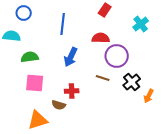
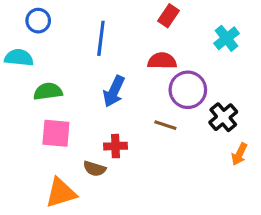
black cross: (132, 82) -> (223, 117), moved

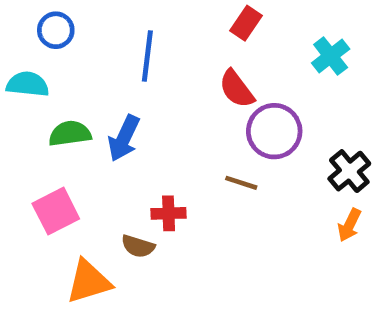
red semicircle: (162, 61) -> (237, 89), turned -128
blue arrow: (114, 91) -> (124, 138), moved
black cross: (223, 117) -> (349, 171), moved
pink square: (56, 133) -> (56, 211), moved, turned -32

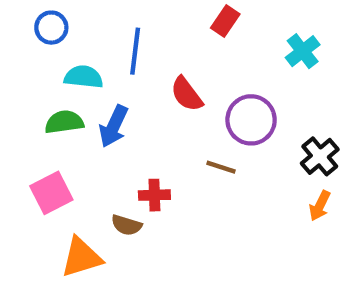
cyan semicircle: (28, 84) -> (84, 77), moved
red semicircle: (237, 89) -> (187, 94), moved

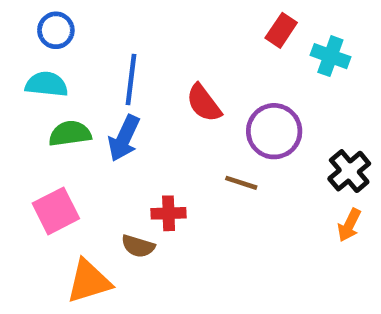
red rectangle: (225, 21) -> (281, 30), moved
blue line: (135, 51) -> (131, 80), moved
cyan cross: (303, 51) -> (330, 56), turned -32
cyan semicircle: (84, 77) -> (47, 84), moved

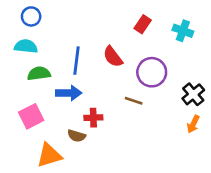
red rectangle: (281, 30) -> (143, 24), moved
blue line: (131, 80) -> (76, 61), moved
blue arrow: (124, 138) -> (69, 93), moved, turned -115

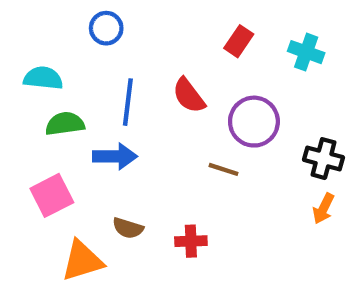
blue circle: (31, 16) -> (106, 28), moved
black cross: (193, 94) -> (323, 159), turned -35
red cross: (93, 118) -> (191, 241), moved

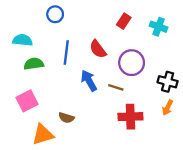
blue arrow: (115, 156) -> (89, 81), moved, turned -120
red cross: (191, 241) -> (130, 117), moved, size x1.5

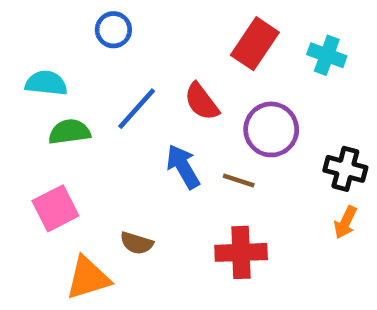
red rectangle: (124, 21) -> (255, 44), size x1.5
blue line: (66, 53) -> (137, 109), turned 35
red cross: (130, 117) -> (241, 252), moved

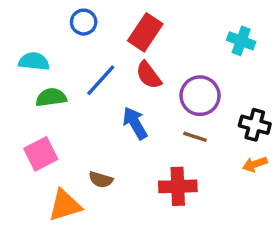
red rectangle: (255, 44) -> (145, 32), moved
brown line: (239, 181) -> (195, 137), moved
orange arrow: (345, 222) -> (255, 164), turned 45

